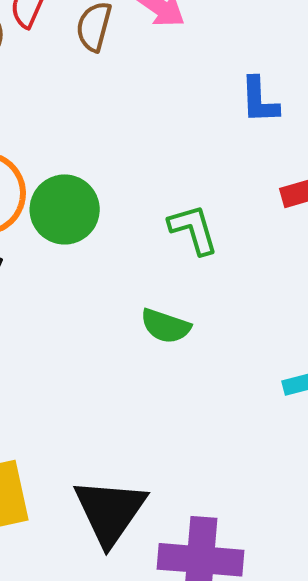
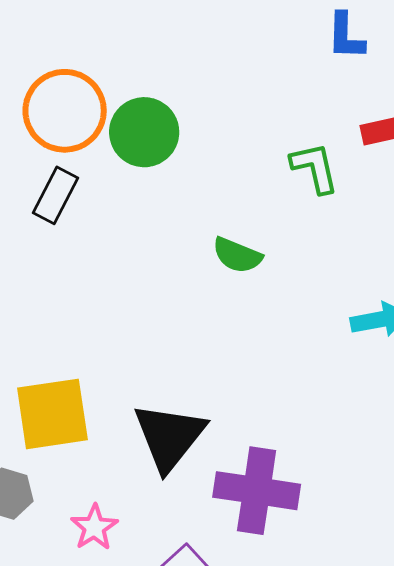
green L-shape: (193, 229) -> (315, 168), moved

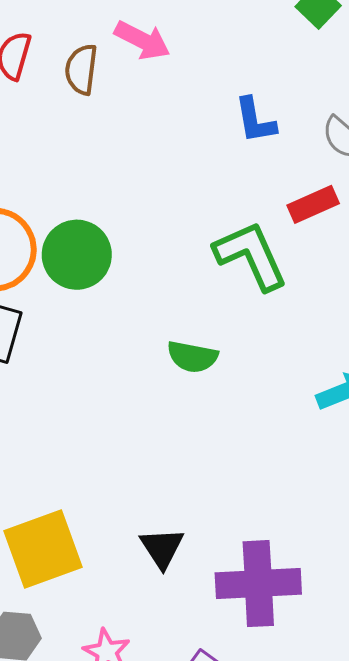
green L-shape: (315, 168) -> (251, 256), size x1.4
black triangle: (169, 437) -> (162, 548), size x0.6

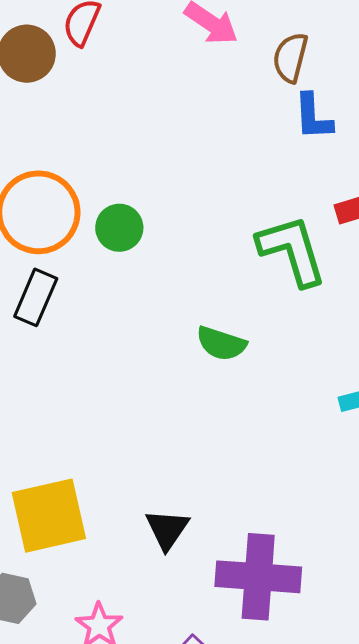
brown semicircle: (81, 69) -> (290, 58), moved
green circle: (77, 255) -> (119, 228), size x0.7

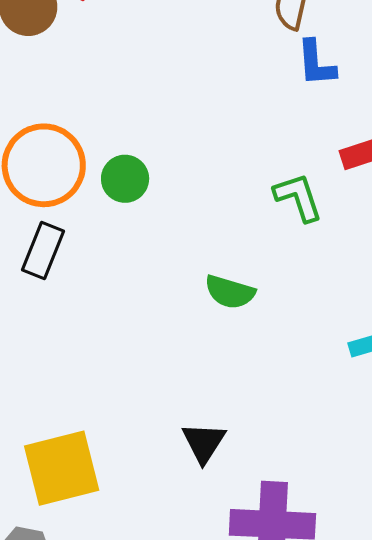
green L-shape: (292, 250) -> (298, 197), size x0.7
black triangle: (167, 529) -> (204, 443), moved

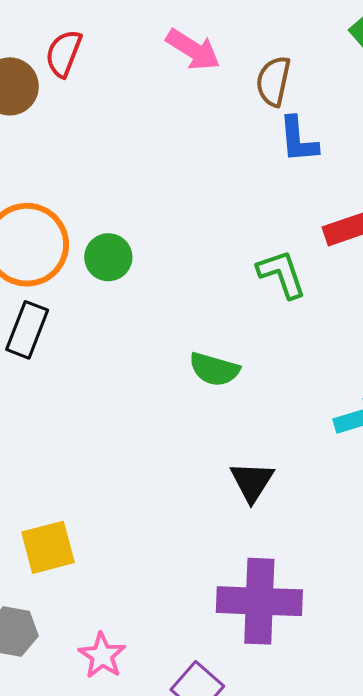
black triangle: (204, 443) -> (252, 482), moved
yellow square: (62, 468) -> (48, 547), size x0.7

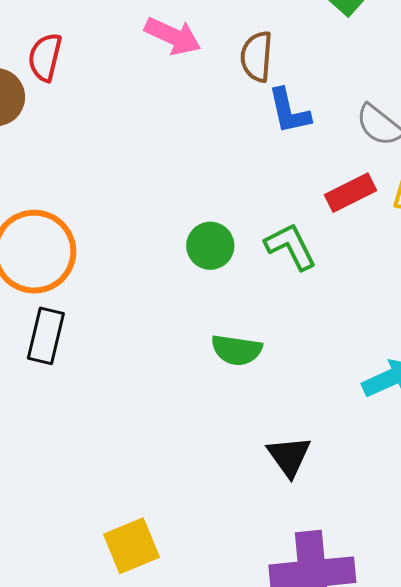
green circle: (108, 257) -> (210, 246), moved
yellow square: (48, 547) -> (132, 546), moved

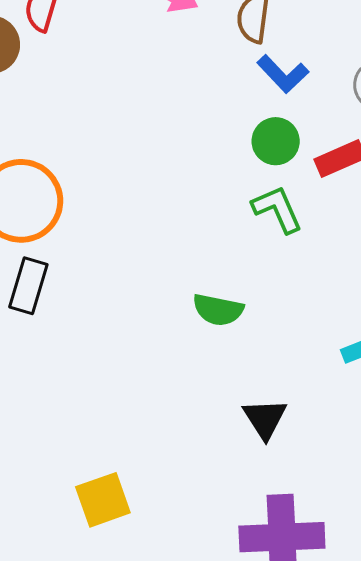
blue L-shape: (289, 111) -> (283, 74), turned -34
green circle: (210, 246) -> (276, 141), moved

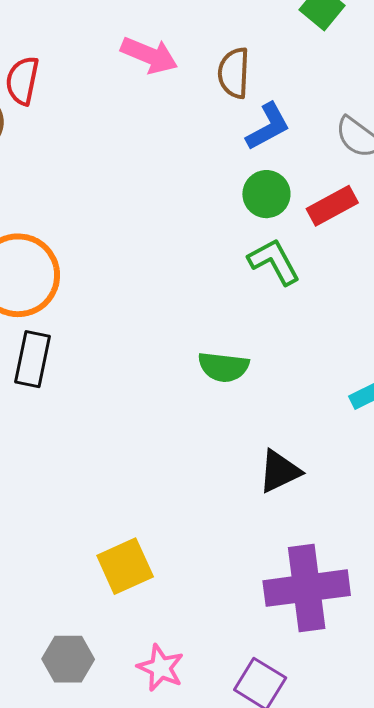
blue L-shape: (283, 74) -> (268, 126), turned -70
black triangle: (265, 419) -> (279, 471), turned 42

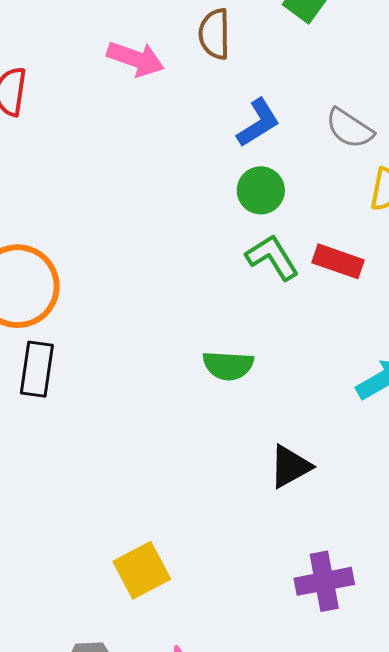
brown semicircle: (234, 73) -> (214, 34), moved
red rectangle: (332, 206) -> (338, 261), moved, turned 51
purple cross: (307, 588) -> (324, 581), size x0.7

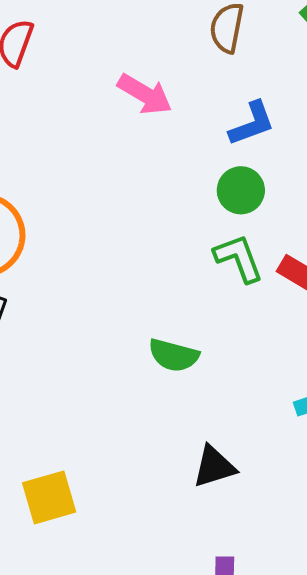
pink arrow: (136, 59) -> (145, 94), moved
yellow square: (142, 570) -> (49, 497), moved

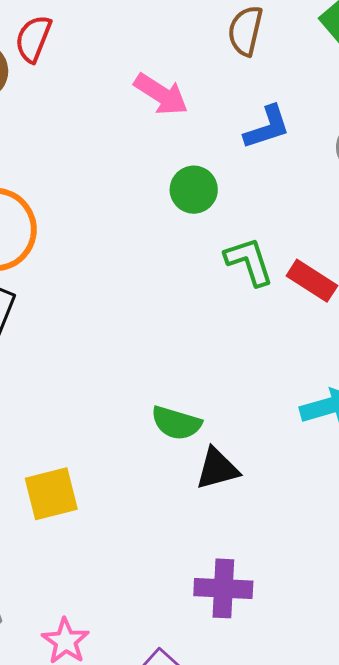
green circle: (241, 190) -> (194, 190), moved
green semicircle: (174, 355) -> (176, 423), moved

